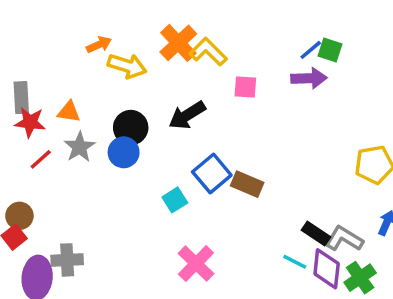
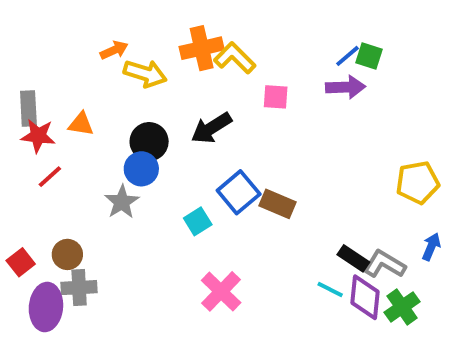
orange cross: (178, 43) -> (202, 48), turned 30
gray star: (79, 147) -> (122, 202), moved
brown circle: (19, 216) -> (67, 254), moved

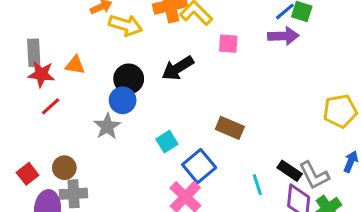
blue square: (239, 192) -> (199, 166), moved
gray L-shape: (385, 264) -> (314, 175), turned -148
cyan line: (330, 289) -> (257, 185), moved, turned 45

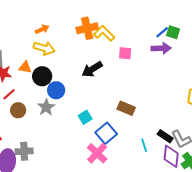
yellow arrow: (126, 25) -> (44, 48), moved
black circle: (129, 79) -> (42, 76), moved
brown circle: (64, 168) -> (18, 110), moved

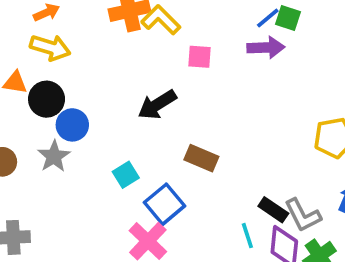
black arrow: (92, 69) -> (157, 105), moved
cyan line: (144, 145) -> (247, 236), moved

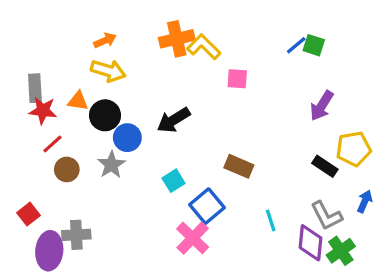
purple arrow: (266, 48) -> (322, 106), moved, turned 124
black arrow: (157, 105) -> (174, 120), moved
black rectangle: (273, 210) -> (325, 166), moved
cyan line: (247, 236) -> (271, 220), moved

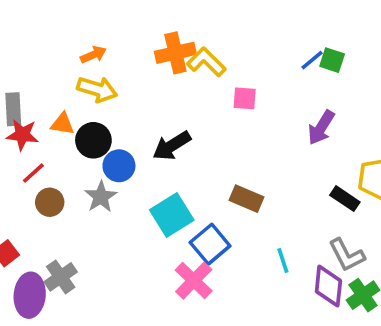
purple arrow: (322, 106) -> (321, 128), moved
cyan square: (174, 181) -> (172, 215), size x1.6
gray cross: (76, 235) -> (61, 277), turned -32

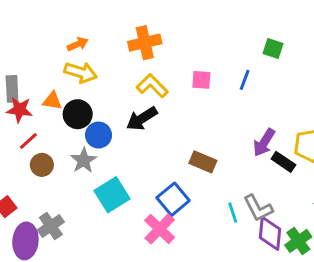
blue line: (312, 60) -> (245, 80), moved, turned -30
yellow L-shape: (206, 62) -> (152, 86), moved
purple arrow: (321, 128) -> (264, 143), moved
cyan square: (172, 215) -> (112, 195), moved
gray L-shape: (347, 255) -> (258, 208), moved

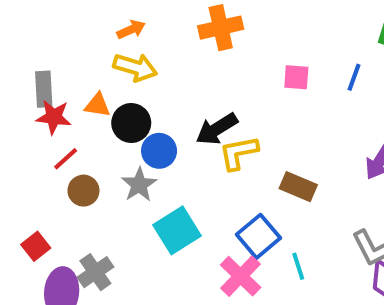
yellow L-shape: (152, 86) -> (239, 153), moved, turned -56
cyan line: (233, 213) -> (298, 266), moved

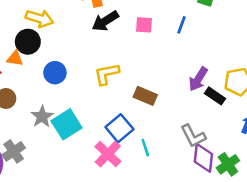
orange triangle: (97, 105) -> (15, 58), moved
black circle: (131, 123) -> (28, 42), moved
black arrow: (217, 129) -> (105, 21), moved
gray star: (139, 185) -> (42, 117), moved

